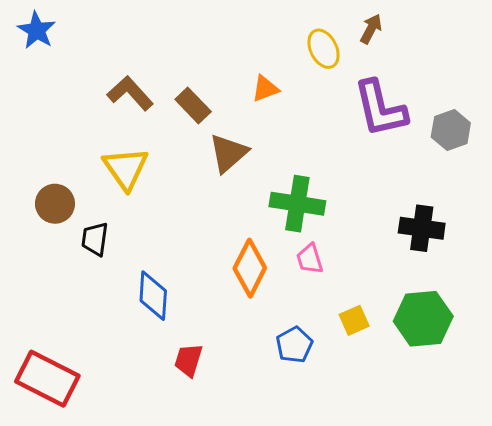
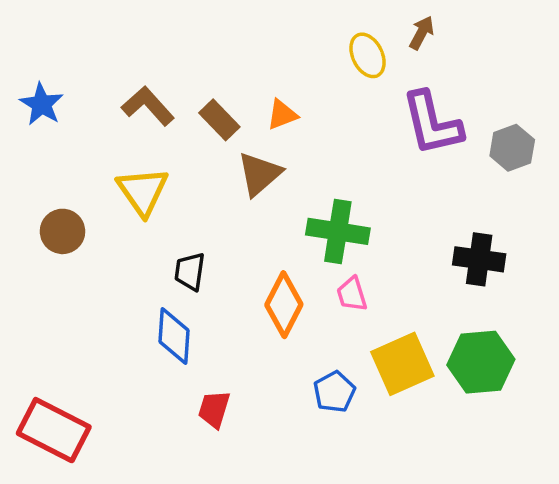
blue star: (37, 30) -> (42, 104), moved
orange triangle: (265, 89) -> (282, 115), moved
black trapezoid: (95, 239) -> (190, 272), moved
yellow square: (354, 320) -> (402, 364), size x1.8

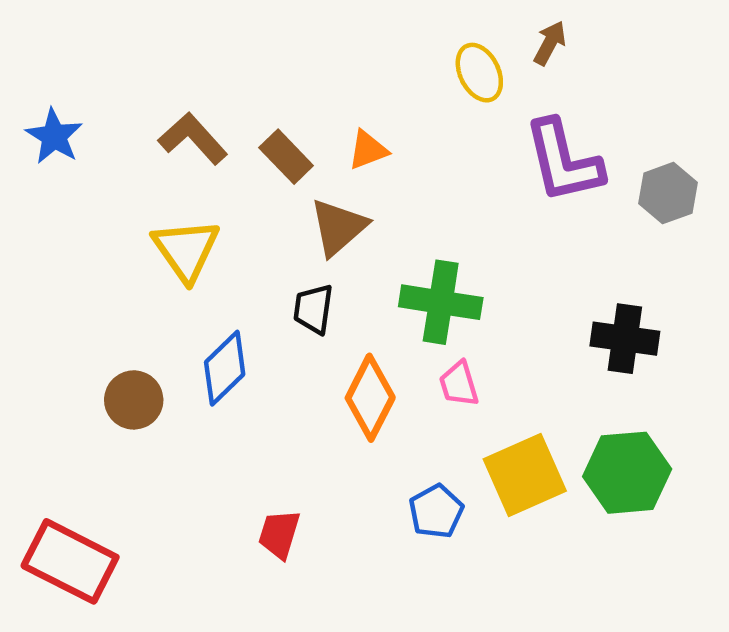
brown circle: (62, 231) -> (134, 400), moved
black trapezoid: (190, 272) -> (313, 309), moved
blue diamond: (174, 336) -> (225, 368), moved, turned 42

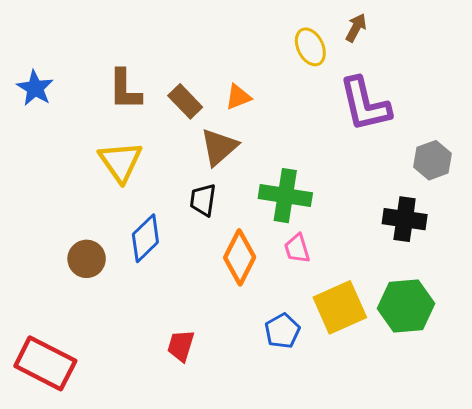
brown L-shape: (193, 139) -> (125, 90), turned -138
gray hexagon: (668, 193) -> (433, 160), moved

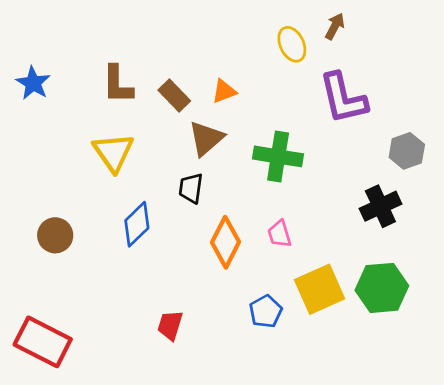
green cross: (285, 196) -> (278, 156), moved
black cross: (405, 219) -> (380, 206), turned -33
brown circle: (87, 259) -> (55, 235), moved

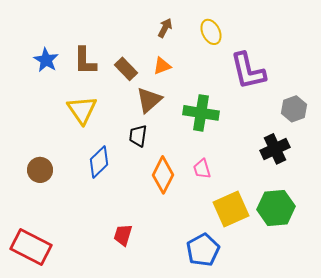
brown arrow: (335, 26) -> (165, 28), moved
blue star: (33, 83) -> (46, 60), moved
blue pentagon: (266, 311) -> (203, 250), moved, size x1.4

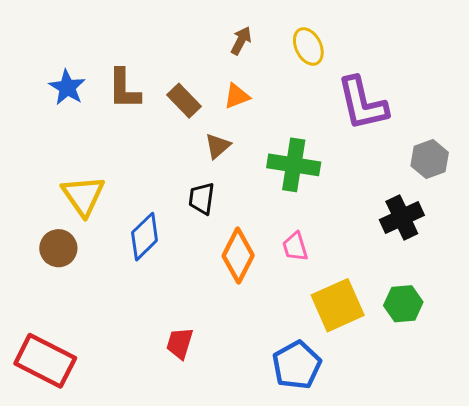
brown triangle: (149, 100) -> (218, 146), size x0.7
yellow triangle: (82, 110) -> (83, 196), moved
green hexagon: (276, 208) -> (403, 304), size x0.7

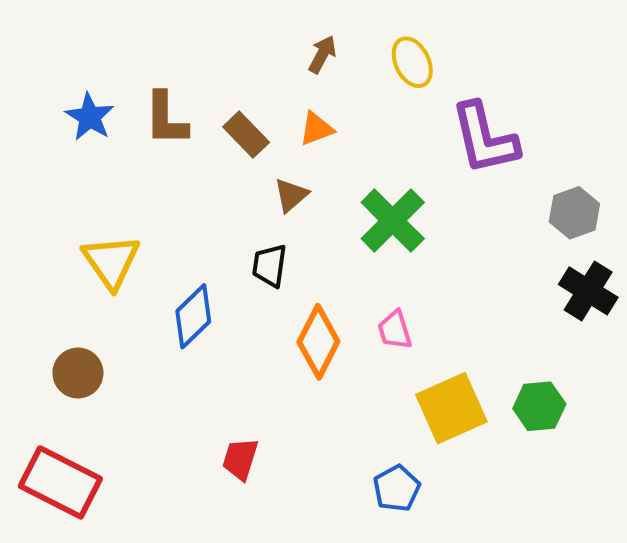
green cross: (294, 165) -> (393, 221), turned 36
black cross: (402, 218) -> (588, 291), moved, turned -33
brown circle: (58, 248) -> (78, 373), moved
blue pentagon: (297, 365) -> (397, 488), size x0.7

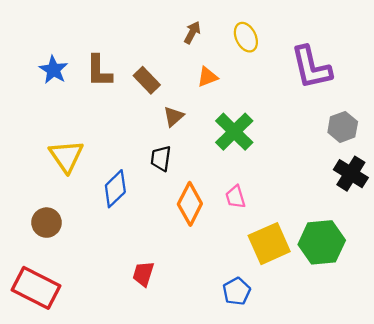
orange triangle: (316, 129) -> (207, 77), moved
purple L-shape: (485, 138) -> (311, 67), moved
green hexagon: (539, 406) -> (322, 242), size x1.5

